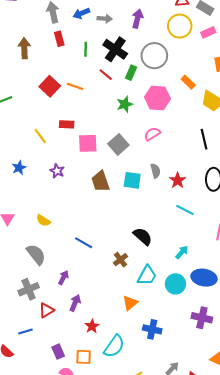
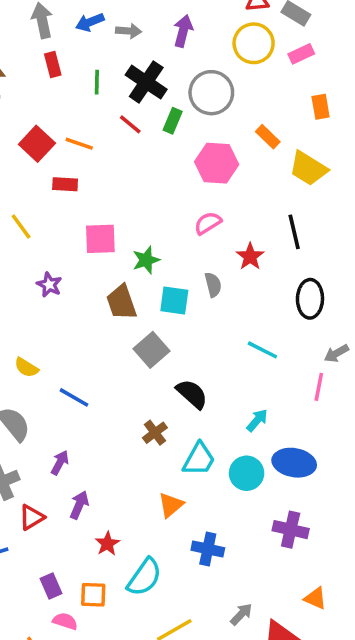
green star: (125, 104) -> (146, 260), moved
red rectangle: (67, 124) -> (65, 184), moved
gray square: (118, 144) -> (151, 350), moved
red star: (178, 180) -> (250, 257), moved
blue line: (84, 243) -> (74, 397), moved

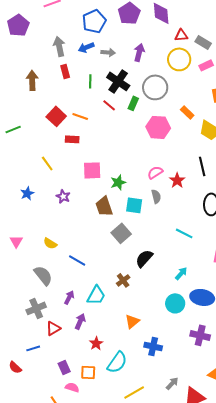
pink semicircle: (208, 223) -> (155, 172), moved
black semicircle: (192, 394) -> (144, 258), turned -90
cyan trapezoid: (199, 459) -> (96, 295), moved

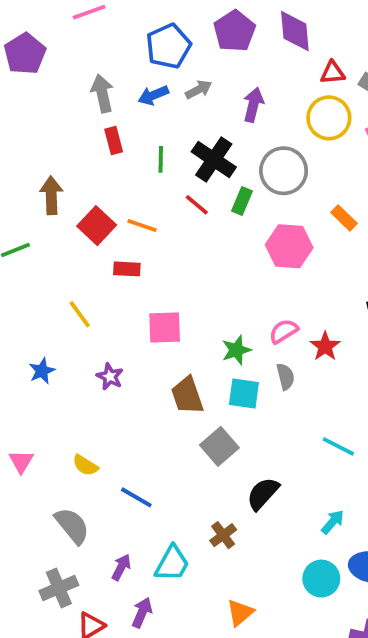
gray arrow: (108, 52) -> (199, 90), moved, turned -32
brown arrow: (32, 80) -> (51, 195), moved
green star: (118, 182) -> (236, 350), moved

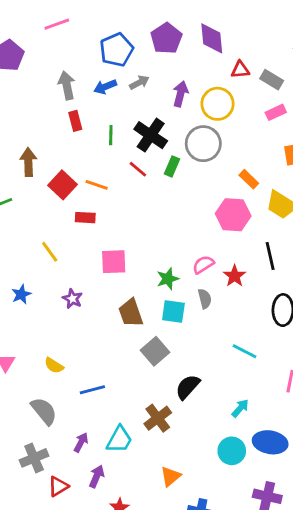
yellow circle: (329, 118) -> (218, 104), moved
pink hexagon: (289, 246) -> (233, 215), moved
blue line: (136, 497) -> (92, 390), turned -45
brown cross: (223, 535) -> (158, 418), size x1.4

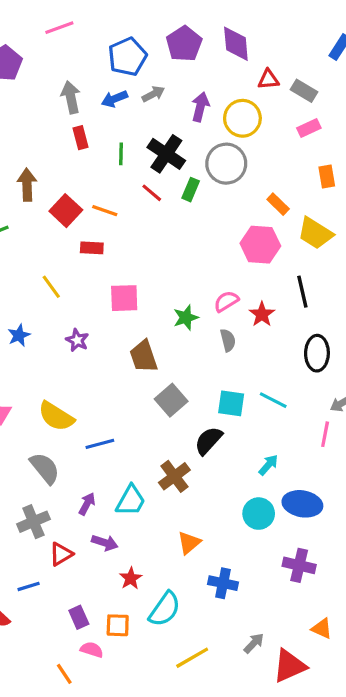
cyan square: (173, 311) -> (231, 403), moved
yellow semicircle: (54, 366) -> (56, 416), size x1.6
purple arrow: (97, 476) -> (105, 543), turned 85

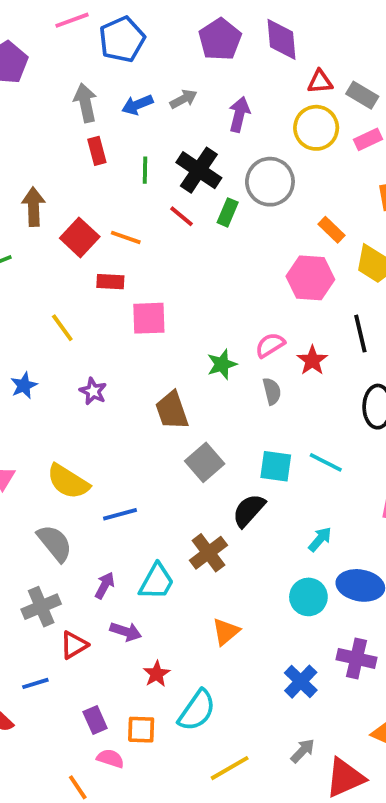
blue pentagon: (127, 57) -> (122, 39), moved
yellow circle: (242, 118) -> (316, 128), moved
pink square: (124, 298) -> (149, 318), moved
blue cross: (223, 583) -> (301, 682), moved, turned 32

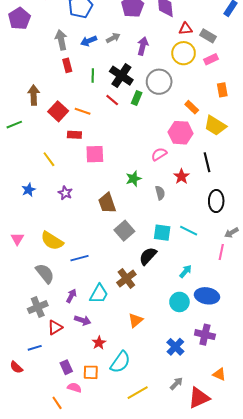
pink semicircle: (270, 345) -> (159, 154), moved

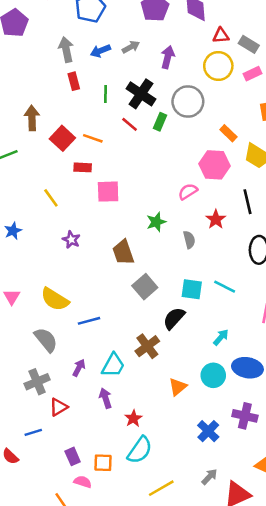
blue star: (29, 190) -> (13, 231), moved
purple arrow: (83, 320) -> (105, 398), moved, turned -126
orange triangle: (136, 320) -> (178, 387), moved
red star: (99, 343) -> (133, 418), moved

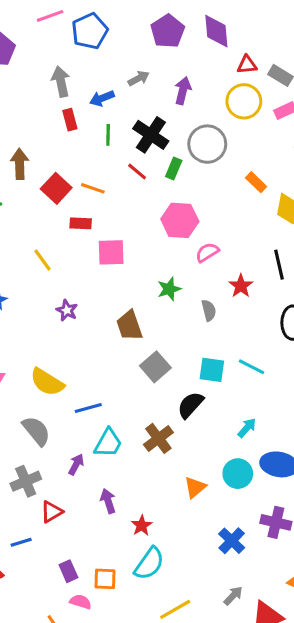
blue arrow: (100, 51) -> (102, 98), moved
pink hexagon: (215, 165) -> (180, 220), moved
cyan trapezoid: (113, 365) -> (108, 443), moved

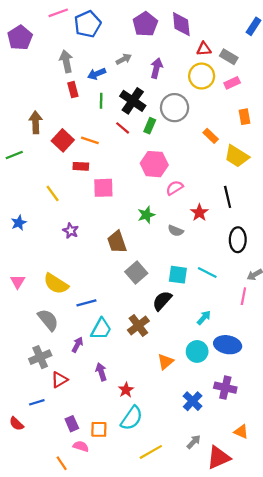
gray semicircle: (209, 310) -> (176, 231), turned 126

